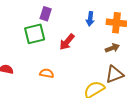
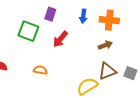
purple rectangle: (46, 14) -> (50, 14), moved
green square: (35, 34) -> (28, 31), turned 35

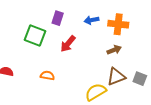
blue arrow: (83, 16) -> (92, 20), turned 72

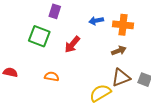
purple rectangle: (58, 18) -> (55, 11), moved

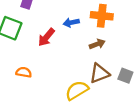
blue arrow: (96, 21) -> (71, 23), moved

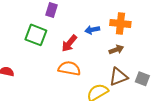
orange semicircle: (24, 72) -> (69, 68), moved, size x1.5

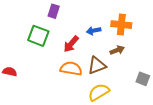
brown triangle: (118, 77) -> (97, 66), moved

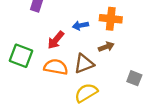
green square: (38, 36) -> (21, 56), moved

